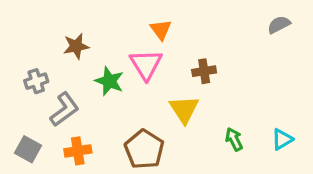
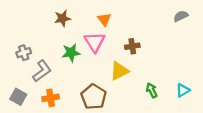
brown star: (76, 46) -> (62, 18), moved
green star: (109, 81) -> (71, 53), turned -30
yellow triangle: (184, 109) -> (119, 71), turned 36

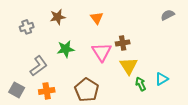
pink triangle: (95, 42) -> (102, 52), moved
gray cross: (24, 53) -> (27, 27), moved
yellow triangle: (119, 71) -> (129, 66), moved, turned -36
cyan triangle: (183, 90) -> (162, 79), moved

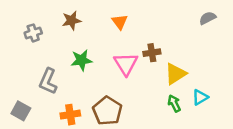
gray L-shape: (39, 66) -> (48, 81), turned 150
yellow triangle: (129, 66) -> (175, 74), moved, turned 30
orange cross: (47, 91) -> (70, 115), moved

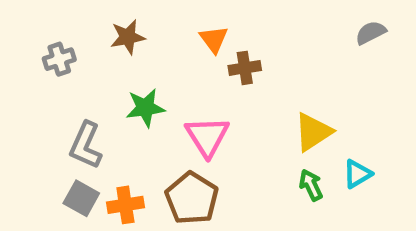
brown cross: (152, 53) -> (245, 68), moved
pink triangle: (126, 64) -> (207, 136), moved
gray square: (21, 111) -> (81, 198), moved

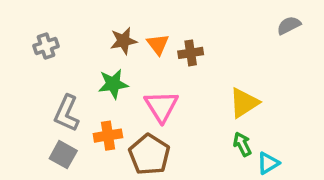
brown star: (128, 37) -> (123, 41), moved
orange triangle: (214, 39) -> (158, 44), moved
cyan triangle: (357, 174) -> (268, 163), moved
orange cross: (125, 205) -> (108, 136), moved

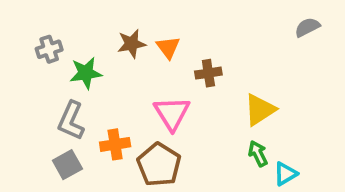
brown cross: (191, 53) -> (208, 73), moved
green star: (113, 84) -> (86, 73), moved
gray square: (63, 155) -> (67, 165), turned 32

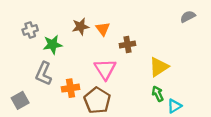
gray square: (67, 165) -> (20, 100), moved

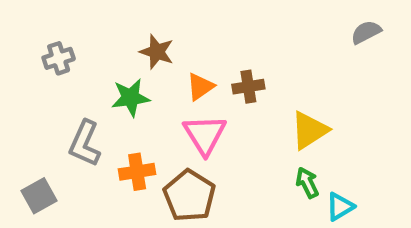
brown star: (80, 27) -> (157, 52), turned 30
orange triangle: (103, 29) -> (200, 87), moved, turned 32
green star: (53, 44) -> (131, 98), moved

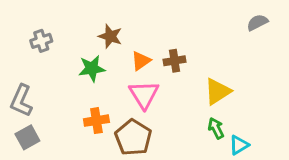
gray L-shape: (85, 143) -> (21, 101), moved

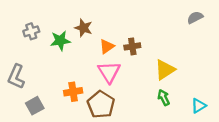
green star: (92, 68) -> (60, 41), moved
gray square: (27, 137) -> (35, 106), moved
cyan triangle: (239, 145) -> (198, 106), moved

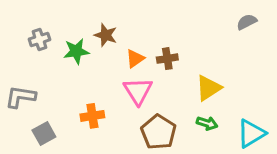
gray L-shape: (16, 77) -> (20, 97), turned 75
green arrow: (164, 98) -> (207, 123), turned 133
brown pentagon: (101, 105) -> (159, 132), moved
cyan triangle: (198, 106) -> (251, 134), size x1.5

